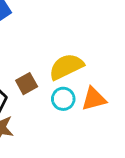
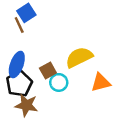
cyan circle: (63, 99) -> (59, 82), moved

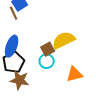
brown square: (48, 70) -> (48, 49), moved
orange triangle: (101, 82) -> (75, 74), moved

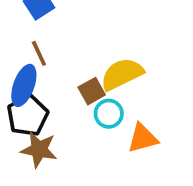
brown line: (14, 13) -> (39, 53), moved
cyan circle: (47, 61) -> (109, 114), moved

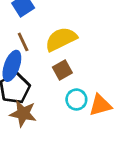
yellow semicircle: (122, 74) -> (61, 39), moved
cyan circle: (109, 114) -> (76, 99), moved

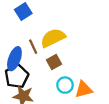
brown line: (23, 42) -> (33, 47), moved

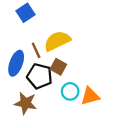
brown square: (54, 62) -> (58, 67), turned -32
black pentagon: (17, 76) -> (40, 76), moved, turned -30

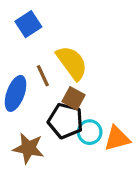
yellow semicircle: (57, 41) -> (72, 63), turned 80
black pentagon: (40, 76) -> (65, 121), moved

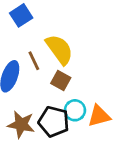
black pentagon: (65, 121) -> (54, 122), moved

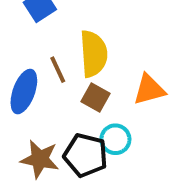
yellow semicircle: (59, 49) -> (94, 54), turned 32
orange triangle: (99, 116) -> (149, 90), moved

